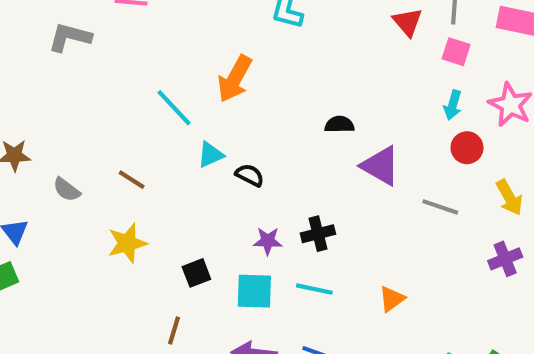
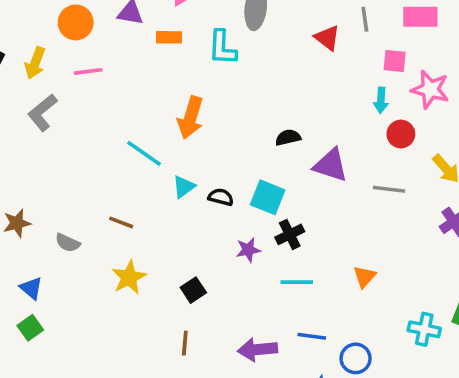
gray L-shape: (70, 37) -> (42, 112), turned -42
pink square: (456, 52) -> (395, 61), moved
cyan square: (254, 291) -> (268, 197), moved, turned 32

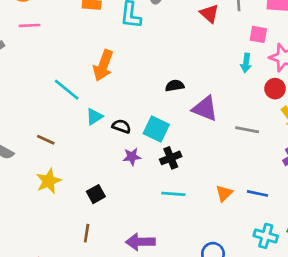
red circle: (401, 134) -> (275, 89), moved
purple star: (248, 250) -> (132, 157), moved
blue line: (312, 336) -> (257, 193), moved

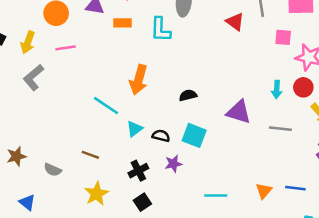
cyan arrow: (246, 63) -> (277, 89), moved
black semicircle: (175, 86) -> (188, 95), moved
black cross: (171, 158) -> (138, 171), moved

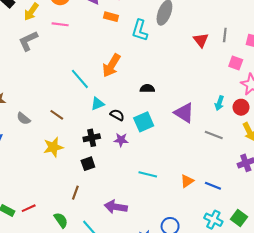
cyan square: (194, 135) -> (144, 122), turned 30

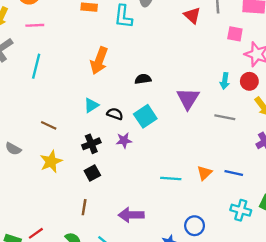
cyan line: (80, 79) -> (36, 66), moved, turned 65
purple triangle: (184, 113) -> (188, 99), turned 40
gray semicircle: (23, 119) -> (13, 149), moved
cyan line: (148, 174) -> (171, 179), moved

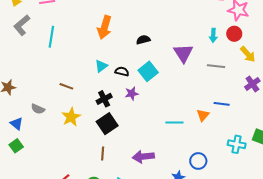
black square: (92, 173) -> (107, 124), size x1.5
blue line: (234, 173) -> (222, 104), moved

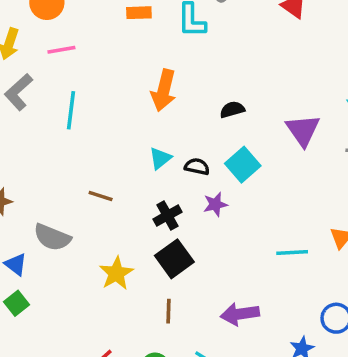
gray semicircle: (38, 109) -> (52, 237), size x1.5
yellow star: (71, 117) -> (116, 273), moved

